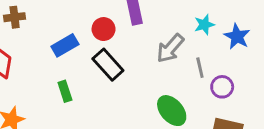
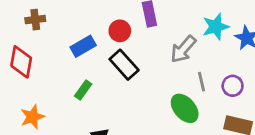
cyan star: (204, 25) -> (216, 27), size x1.4
gray line: (200, 68) -> (202, 82), moved
green rectangle: (65, 91) -> (83, 90), turned 54

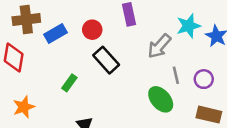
brown cross: (35, 20) -> (26, 20), size x1.5
red circle: (120, 31) -> (92, 30), moved
blue rectangle: (83, 46) -> (55, 33), moved

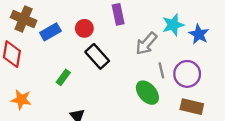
brown cross: (26, 20) -> (24, 19), turned 30
purple circle: (204, 79) -> (187, 74), size x1.5
orange star: (24, 107) -> (21, 100), turned 30

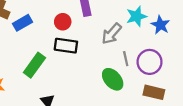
red circle: (84, 28) -> (63, 22), moved
black rectangle: (97, 56) -> (66, 46), turned -40
green rectangle: (63, 77) -> (34, 65), size x1.6

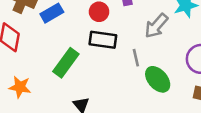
gray line: (126, 59) -> (136, 58), moved

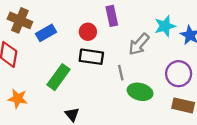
green ellipse: (158, 79) -> (140, 92), turned -35

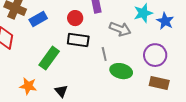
gray arrow: (139, 44) -> (120, 29), turned -110
orange star: (18, 99) -> (28, 86), moved

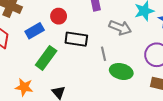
red circle: (75, 18) -> (59, 16), moved
blue rectangle: (38, 19) -> (35, 31), moved

